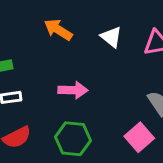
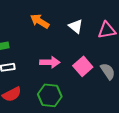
pink square: (139, 137) -> (83, 66), moved

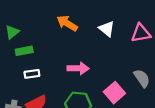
pink square: (83, 66) -> (114, 93), moved

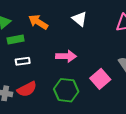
orange arrow: (67, 23) -> (38, 22), moved
white triangle: (107, 29) -> (80, 19), moved

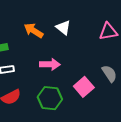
orange arrow: (38, 22) -> (34, 31), moved

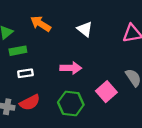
orange arrow: (34, 31) -> (41, 24), moved

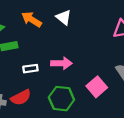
white triangle: (85, 29) -> (64, 17), moved
white rectangle: (25, 73) -> (30, 69), moved

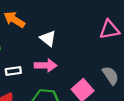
white triangle: (64, 17) -> (48, 39), moved

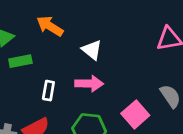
white rectangle: (13, 71) -> (48, 91), turned -72

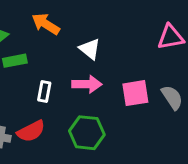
pink square: (135, 114) -> (135, 93), moved, turned 32

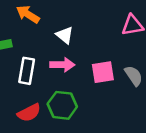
white rectangle: (44, 92) -> (27, 71), size x1.5
red semicircle: (31, 131) -> (29, 113), moved

